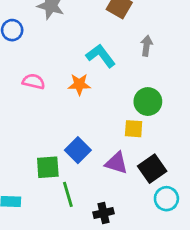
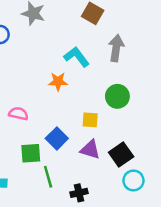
gray arrow: (146, 46) -> (116, 48), size x1.5
pink semicircle: (34, 82) -> (18, 114), moved
yellow square: (134, 129) -> (90, 120), moved

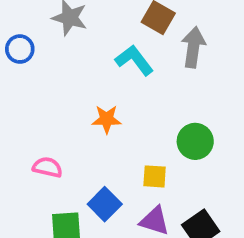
gray arrow: (116, 48) -> (193, 47), moved
cyan L-shape: (77, 57) -> (134, 60), moved

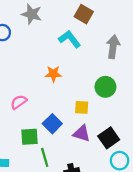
gray arrow: (193, 47) -> (113, 47), moved
pink semicircle: (47, 167) -> (19, 102), turned -49

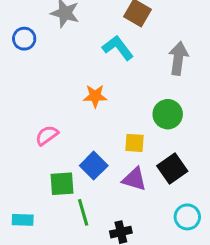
black square: (109, 138) -> (172, 169), moved

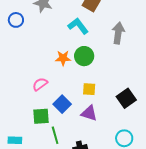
green circle: (168, 114) -> (84, 56), moved
pink semicircle: (47, 135) -> (40, 84), moved
black square: (172, 169) -> (126, 98), moved

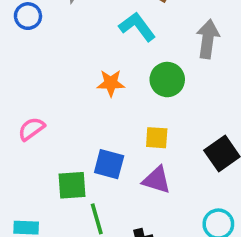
green circle: (84, 56) -> (167, 80), moved
pink semicircle: (40, 84) -> (31, 129), moved
blue square: (62, 104) -> (109, 164), turned -30

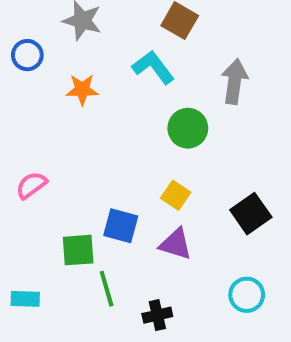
orange star: (111, 83) -> (82, 90), moved
yellow square: (157, 138) -> (176, 195), turned 30

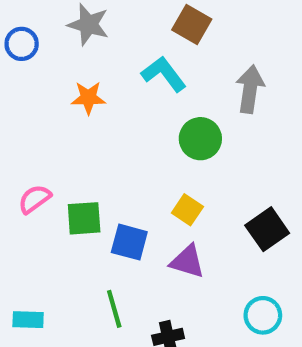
blue circle: (27, 55) -> (22, 44), moved
green square: (78, 250) -> (84, 218), moved

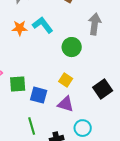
cyan L-shape: (164, 74) -> (43, 25), moved
cyan circle: (263, 315) -> (83, 128), moved

